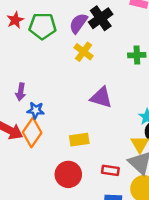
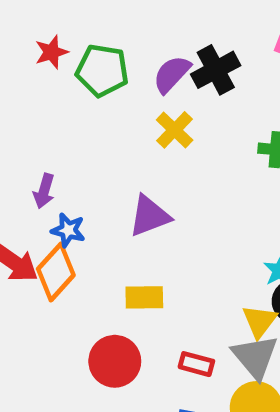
purple triangle: (101, 97) -> (149, 216), moved, turned -45

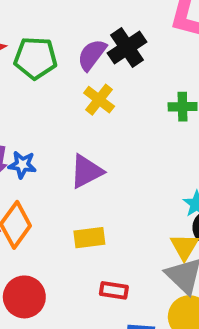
blue star: (68, 230) -> (22, 165), moved
red circle: (115, 361) -> (24, 297), moved
red rectangle: (196, 364) -> (114, 290), moved

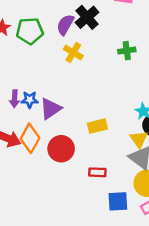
purple triangle: (86, 171) -> (51, 109), moved
yellow rectangle: (89, 238) -> (97, 126), moved
red circle: (24, 297) -> (61, 149), moved

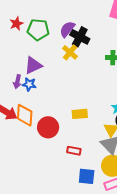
black cross: (87, 17) -> (80, 37), moved, turned -30
purple triangle: (51, 109) -> (33, 65), moved
orange diamond: (30, 138) -> (25, 115), turned -35

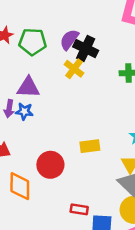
purple triangle: (33, 65) -> (28, 87), turned 30
orange diamond: (25, 115) -> (20, 186), moved
red rectangle: (74, 151) -> (79, 209), moved

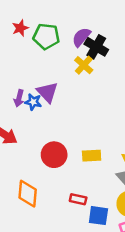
purple triangle: (28, 87) -> (47, 92), moved, turned 40
yellow rectangle: (90, 146) -> (92, 156), moved
orange diamond: (20, 186) -> (28, 194), moved

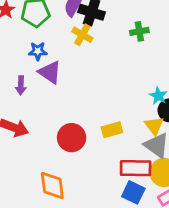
blue star: (33, 102) -> (38, 51), moved
red rectangle: (78, 199) -> (136, 168), moved, size x1.6
blue square: (98, 216) -> (133, 192), turned 30

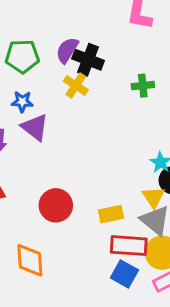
yellow rectangle: (112, 130) -> (111, 214), moved

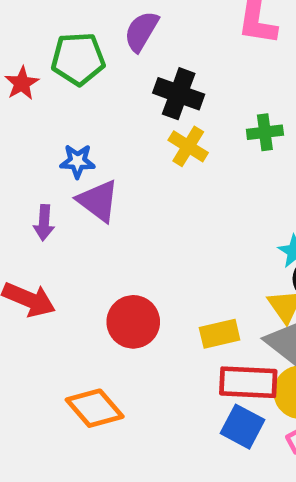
purple semicircle: (67, 50) -> (141, 31), moved
green pentagon: (22, 56) -> (78, 59), moved
yellow cross: (76, 85) -> (188, 146), moved
orange diamond: (30, 260) -> (95, 408), turned -36

